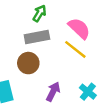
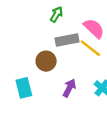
gray rectangle: (37, 37) -> (67, 40), moved

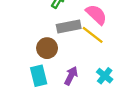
cyan rectangle: (24, 88) -> (39, 76), moved

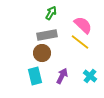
gray rectangle: (69, 26) -> (47, 35), moved

